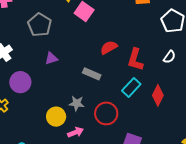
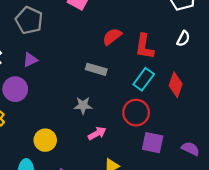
purple triangle: (51, 58) -> (30, 60), moved
red circle: (106, 113) -> (136, 113), moved
yellow circle: (56, 117) -> (45, 140), moved
pink arrow: (75, 132) -> (97, 133), moved

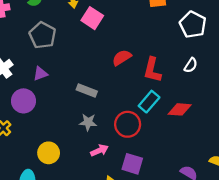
gray rectangle: (96, 69) -> (87, 91), moved
red diamond: (176, 85) -> (180, 109), turned 70
red circle: (136, 113) -> (128, 124), moved
purple square: (153, 143) -> (132, 164), moved

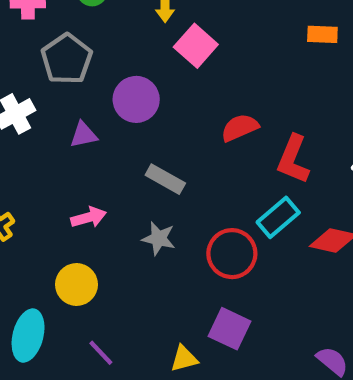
gray pentagon: (42, 35) -> (67, 59), moved
purple circle: (23, 101) -> (136, 99), moved
pink arrow: (99, 150) -> (89, 217), moved

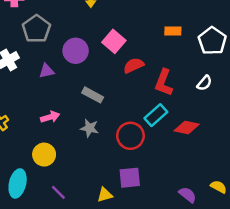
orange rectangle: (322, 34) -> (173, 31), moved
pink square: (196, 46) -> (114, 41), moved
purple square: (229, 329) -> (130, 178), turned -30

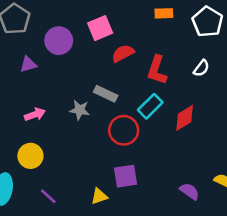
pink square: (114, 41) -> (100, 28), turned 30
gray rectangle: (93, 95) -> (106, 94), moved
gray star: (89, 128) -> (80, 110), moved
red diamond: (187, 128) -> (185, 118), turned -40

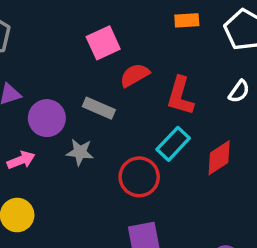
purple circle: (59, 41) -> (47, 118), moved
gray rectangle: (106, 94) -> (99, 108), moved

